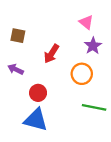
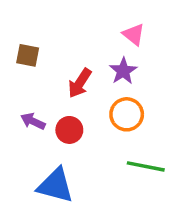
purple star: (93, 46) -> (123, 71), moved
purple arrow: (16, 69) -> (33, 121), moved
red circle: (38, 93) -> (69, 130), moved

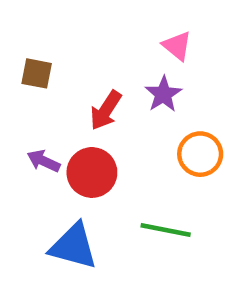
orange circle: (127, 114) -> (200, 154), moved
red circle: (69, 130) -> (92, 172), size x1.4
green line: (146, 166) -> (166, 230), moved

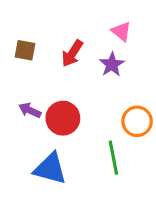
red arrow: (106, 110) -> (72, 53), moved
orange circle: (200, 154) -> (137, 121), moved
green line: (166, 230) -> (113, 158), turned 68

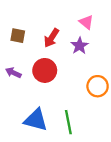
purple arrow: (30, 110) -> (13, 73), moved
red circle: (63, 118) -> (45, 70), moved
green line: (113, 158) -> (68, 122), moved

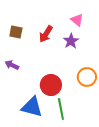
red circle: (45, 70) -> (51, 85), moved

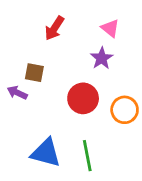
brown square: (16, 32) -> (34, 73), moved
red arrow: (46, 34) -> (54, 28), moved
red circle: (51, 85) -> (83, 98), moved

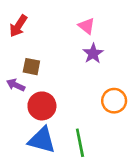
red arrow: (54, 28) -> (18, 26), moved
pink triangle: (110, 28) -> (87, 26), moved
red circle: (83, 98) -> (42, 106), moved

